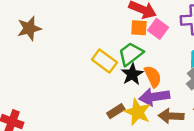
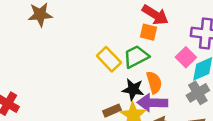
pink square: (158, 29) -> (186, 57), moved
black star: (132, 74) -> (133, 89), moved, turned 30

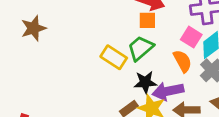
orange semicircle: (154, 82) -> (182, 61), moved

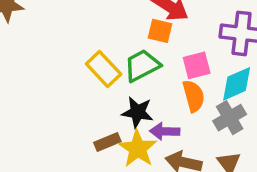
pink square: (191, 37) -> (197, 65), moved, turned 30
purple arrow: (168, 91) -> (165, 131), size x0.7

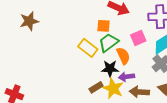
orange square: (160, 31) -> (104, 26), moved
orange semicircle: (194, 96) -> (123, 56), moved

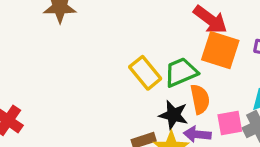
orange square: (104, 26) -> (220, 50), moved, size x1.6
pink square: (138, 38) -> (230, 123), moved

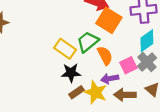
orange square: (220, 50) -> (109, 20), turned 30
black star: (173, 115) -> (71, 73), moved

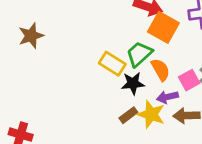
black star: (71, 73) -> (133, 83), moved

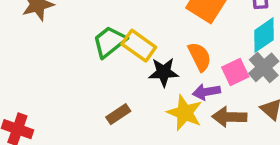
green trapezoid: (139, 54) -> (109, 42), moved
brown rectangle: (128, 115) -> (118, 114), moved

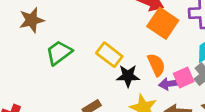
green trapezoid: (109, 42) -> (59, 53), moved
purple arrow: (206, 92) -> (169, 84), moved

